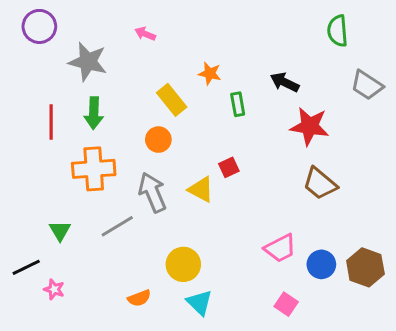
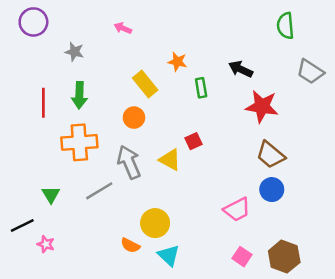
gray star: (88, 62) -> (74, 52), size x0.6
blue circle: (321, 264) -> (272, 190), moved
brown hexagon: (365, 267) -> (284, 257), moved
orange semicircle: (139, 298) -> (130, 245), moved, turned 48

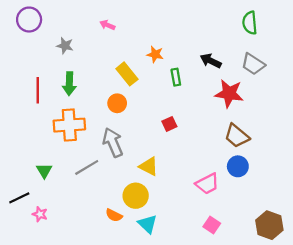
gray trapezoid: (310, 72) -> (253, 64), moved
yellow triangle: (170, 160) -> (149, 166), moved
brown hexagon: (284, 257) -> (269, 225), moved

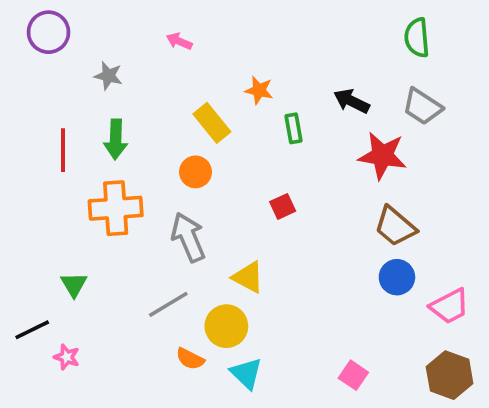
gray line: (87, 167) -> (168, 304), moved
pink trapezoid: (207, 184) -> (450, 306), moved

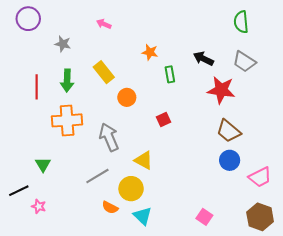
yellow rectangle: (212, 123) -> (104, 72), moved
orange circle: (196, 172) -> (127, 97), moved

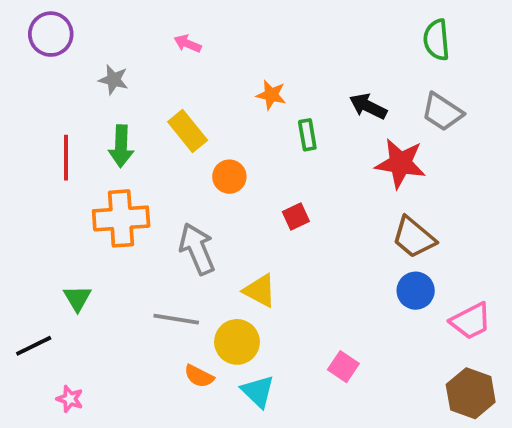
gray line: (97, 176) -> (176, 319), turned 40
pink star: (39, 206) -> (70, 399), moved
pink square: (204, 217) -> (343, 367), moved

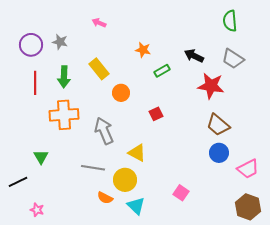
purple circle: (51, 34) -> (31, 45), moved
green rectangle: (307, 135) -> (162, 71), turned 70

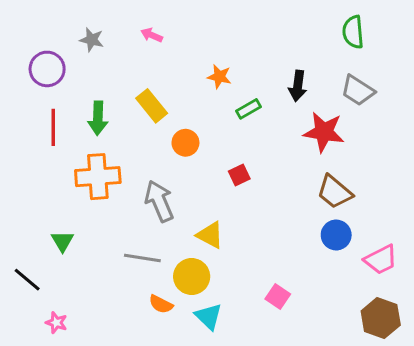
gray star: (60, 42) -> (92, 40), moved
black arrow: (194, 56) -> (298, 86), turned -108
black line: (18, 182) -> (27, 280), turned 66

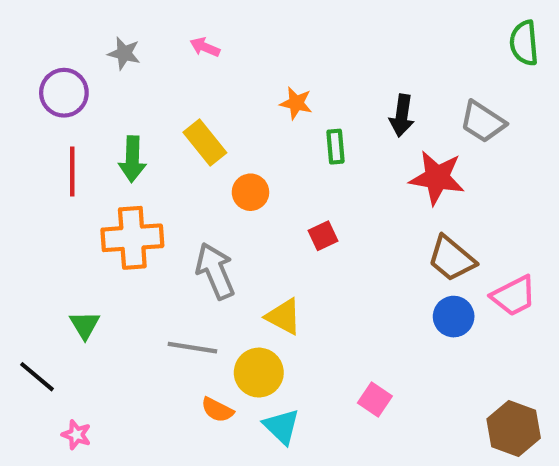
green semicircle: (353, 32) -> (524, 43), moved
green rectangle: (249, 109) -> (335, 147), turned -65
pink trapezoid: (381, 260) -> (514, 296), moved

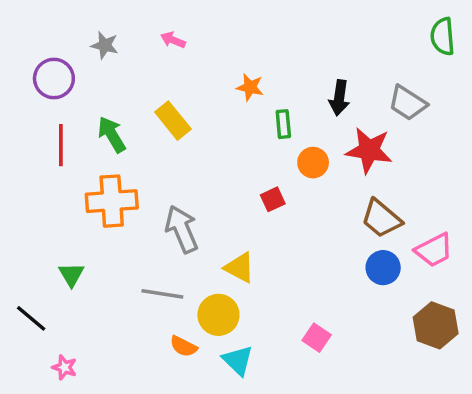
green arrow: (132, 159) -> (112, 135), turned 147
orange circle: (250, 192) -> (313, 163), moved
brown hexagon: (514, 428) -> (436, 325), moved

